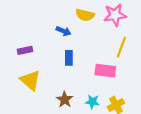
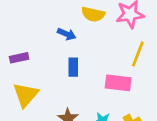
yellow triangle: (30, 80) -> (26, 95), turned 30

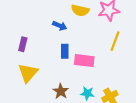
purple rectangle: (19, 58) -> (23, 44), turned -64
pink rectangle: (118, 83) -> (84, 61), moved

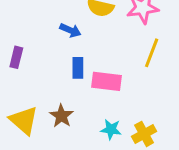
yellow triangle: (28, 73) -> (24, 120), moved, turned -30
brown star: (61, 91) -> (61, 116), moved

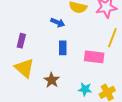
pink rectangle: (106, 81) -> (94, 57), moved
yellow triangle: (24, 120) -> (24, 68), moved

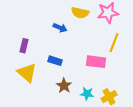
blue rectangle: (63, 48) -> (55, 61), moved, turned -72
brown star: (52, 80) -> (64, 86), moved

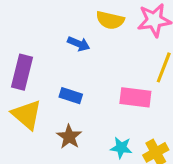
purple rectangle: (24, 46) -> (22, 72), size x1.5
brown star: (64, 86) -> (69, 137), moved

